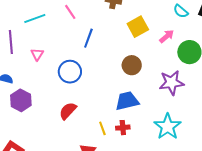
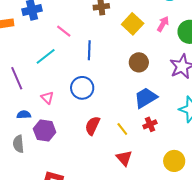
cyan line: (35, 18) -> (46, 56), moved
pink triangle: (37, 54) -> (47, 98), moved
yellow line: (102, 128) -> (122, 129), moved

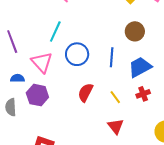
blue line: (89, 50) -> (112, 57), moved
cyan line: (46, 56) -> (55, 32), moved, turned -30
pink triangle: (47, 98) -> (42, 62), size x1.6

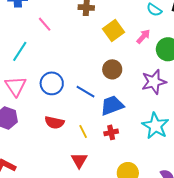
cyan line: (55, 32) -> (20, 51), moved
blue line: (112, 57) -> (85, 92), turned -72
red semicircle: (86, 92) -> (54, 123), turned -114

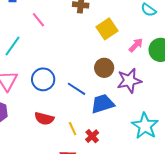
pink arrow: (143, 36) -> (136, 45), moved
purple star: (154, 82) -> (129, 81), moved
red cross: (111, 132) -> (92, 136), moved, turned -32

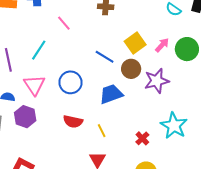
yellow square: (107, 29) -> (135, 43), moved
blue line: (77, 89) -> (105, 57), moved
blue trapezoid: (102, 104) -> (111, 94), moved
red cross: (92, 136) -> (142, 138), moved

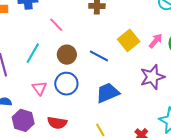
brown circle: (131, 69) -> (67, 55), moved
pink triangle: (34, 85) -> (39, 88), moved, size x0.7
red semicircle: (73, 122) -> (57, 123), moved

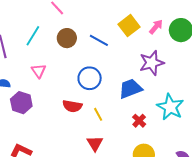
blue circle: (66, 84) -> (90, 78), moved
blue trapezoid: (108, 93) -> (130, 89), moved
red semicircle: (57, 123) -> (72, 106), moved

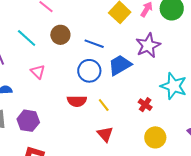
cyan line: (33, 36) -> (27, 38), turned -70
blue line: (99, 40) -> (94, 44), moved
blue trapezoid: (130, 89) -> (120, 65), moved
purple hexagon: (21, 103) -> (28, 121), moved

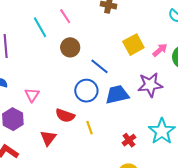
cyan line: (27, 38) -> (40, 27), moved
pink triangle: (38, 72) -> (32, 95), moved
red triangle: (105, 134) -> (48, 138), moved

